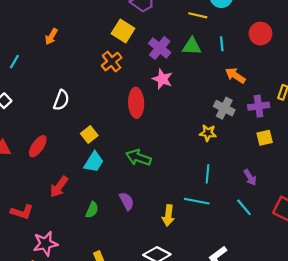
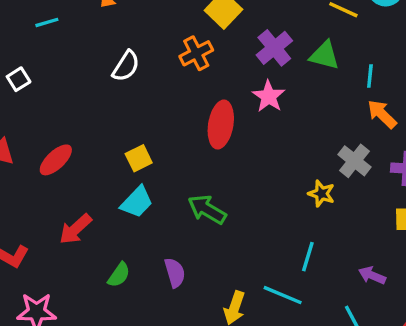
cyan line: (222, 44) -> (370, 76), moved
cyan line: (14, 62) -> (47, 22), turned 32
white semicircle: (61, 100) -> (126, 66), moved
purple arrow: (250, 177) -> (372, 275), turned 133

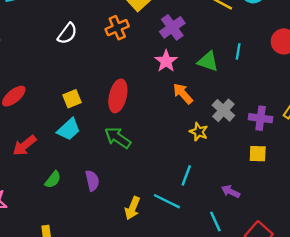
green triangle: (324, 55) -> (208, 61), moved
orange arrow: (382, 114) -> (183, 94), moved
red ellipse: (221, 125) -> (118, 96), moved

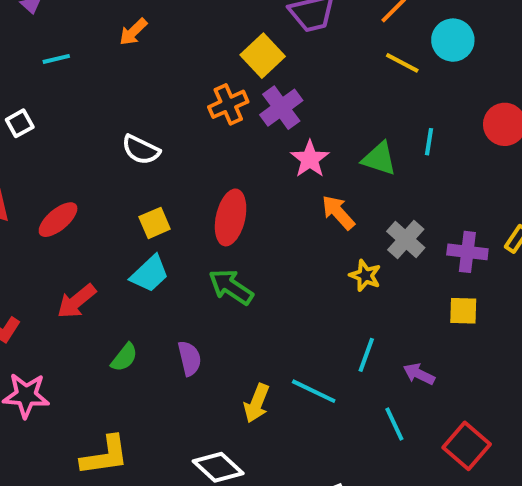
purple cross: (172, 27) -> (281, 108), moved
white semicircle: (67, 33) -> (141, 150), moved, turned 80
cyan line: (186, 175) -> (366, 355), moved

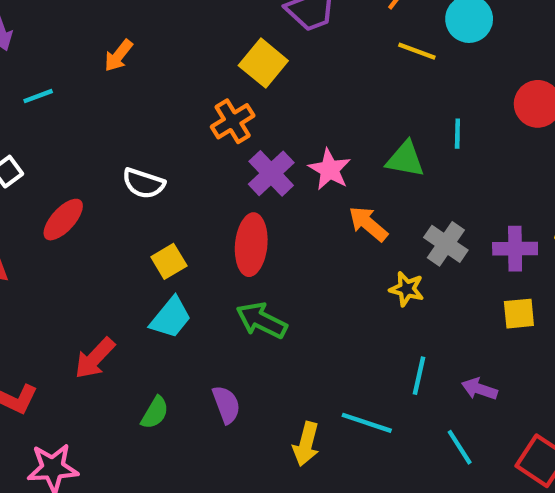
purple cross: (281, 108) -> (271, 173), moved
red ellipse: (58, 220) -> (63, 220), moved

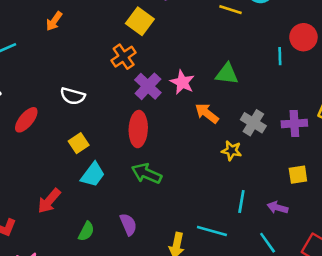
cyan line: (457, 134) -> (280, 56), moved
yellow square: (169, 261) -> (79, 143), moved
yellow square: (519, 314) -> (298, 175), moved

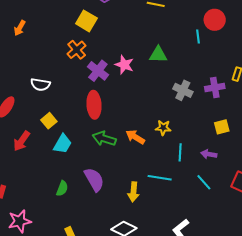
orange arrow: (207, 113) -> (135, 137), moved
yellow star: (231, 151) -> (163, 128), moved
red arrow: (49, 201) -> (22, 141), moved
purple semicircle: (128, 224) -> (94, 180), size x1.4

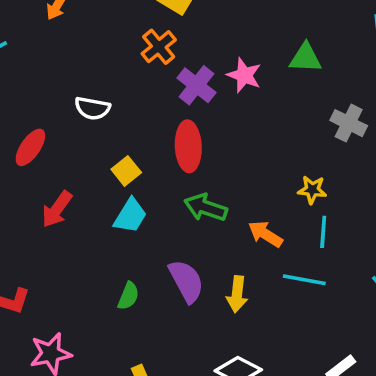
yellow square: (49, 121) -> (126, 171), moved
orange arrow: (135, 137) -> (265, 234), moved
cyan line: (180, 152) -> (323, 232), moved
yellow arrow: (133, 192) -> (237, 294), moved

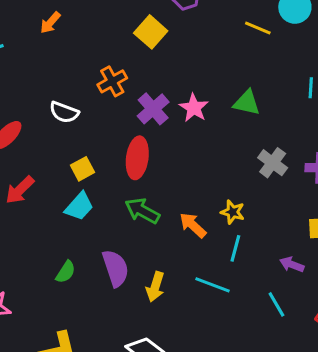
orange cross: (159, 47) -> (112, 81), moved
orange arrow: (265, 234) -> (193, 225), moved

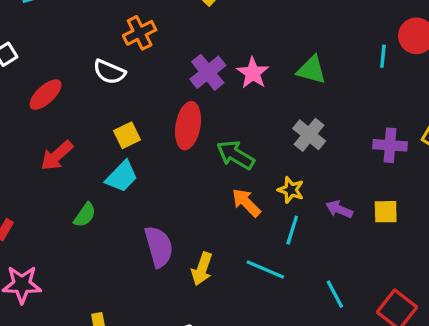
orange cross: (112, 81) -> (140, 33), moved
gray cross: (273, 163) -> (309, 135), moved
green arrow: (142, 211) -> (235, 155), moved
purple arrow: (292, 265) -> (339, 209), moved
green semicircle: (66, 272) -> (85, 215), moved

